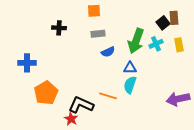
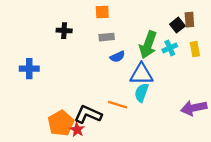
blue triangle: (130, 68) -> (141, 74), size x1.6
orange pentagon: (46, 93) -> (61, 123), moved

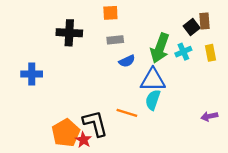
black cross: (64, 31) -> (69, 33), size x1.5
purple arrow: (194, 108) -> (209, 116), size x0.6
black L-shape: (88, 114) -> (95, 123), turned 52

